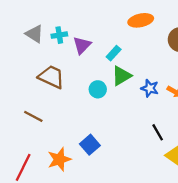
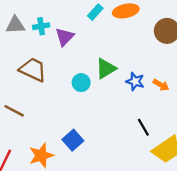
gray triangle: (34, 34) -> (15, 25), turned -36
cyan rectangle: (114, 53) -> (95, 12), moved

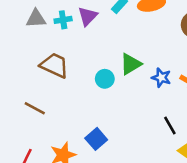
purple triangle: (65, 37) -> (88, 16), moved

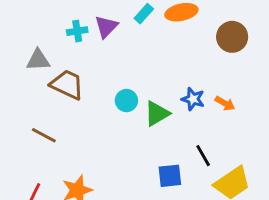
gray triangle: (36, 19) -> (38, 60), moved
green triangle: (131, 64) -> (157, 114), moved
blue square: (96, 139) -> (170, 176), moved, turned 35

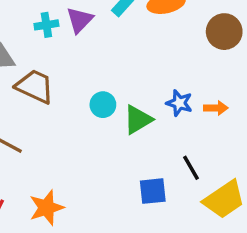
orange arrow: (225, 103) -> (216, 108), turned -30

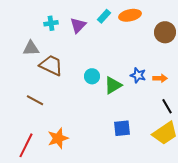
cyan cross: (46, 25) -> (51, 23), moved
black line: (191, 168) -> (167, 106), moved

